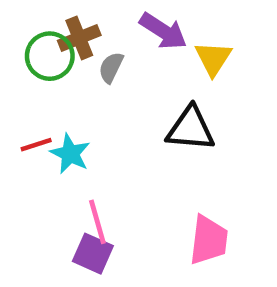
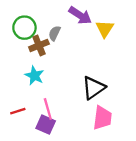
brown cross: (79, 38) -> (39, 45), moved
black triangle: (190, 129) -> (94, 88), moved, turned -40
red line: (36, 145) -> (18, 111), moved

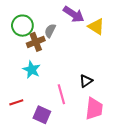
yellow triangle: (105, 29) -> (96, 27), turned -30
black triangle: (94, 88) -> (86, 81), size x0.6
pink line: (48, 109) -> (61, 94), moved

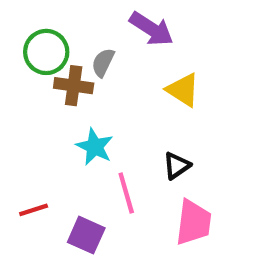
yellow triangle: (96, 27) -> (183, 90), moved
brown cross: (36, 42) -> (74, 86), turned 30
cyan star: (32, 70) -> (95, 147), moved

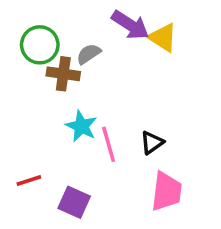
gray semicircle: (103, 63) -> (89, 54), turned 30
yellow triangle: (183, 90) -> (163, 38), moved
pink line: (126, 193) -> (109, 144), moved

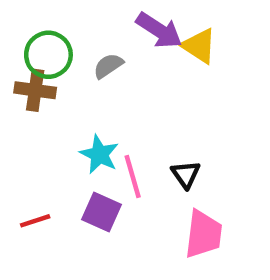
brown cross: (63, 74) -> (35, 90), moved
black triangle: (152, 143) -> (186, 174), turned -30
purple square: (74, 202) -> (102, 212), moved

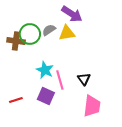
yellow triangle: (199, 46) -> (67, 33), moved, turned -42
green circle: (48, 55) -> (30, 34), moved

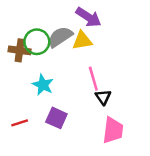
gray semicircle: (49, 30) -> (60, 37), size x1.5
cyan star: (45, 70) -> (43, 85), moved
pink line: (60, 80) -> (93, 79), moved

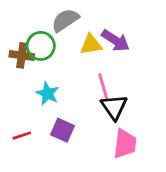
purple arrow: (88, 17) -> (115, 40), moved
gray semicircle: (60, 37) -> (65, 20), moved
black triangle: (103, 97) -> (114, 107), size x1.5

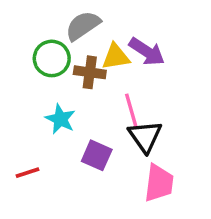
brown cross: (22, 55) -> (90, 72), moved
purple square: (62, 130) -> (97, 155), moved

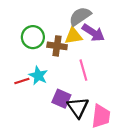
gray semicircle: (83, 26) -> (80, 16), moved
black triangle: (145, 136) -> (78, 107), moved
red line: (27, 173) -> (22, 81), moved

